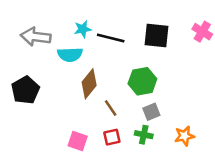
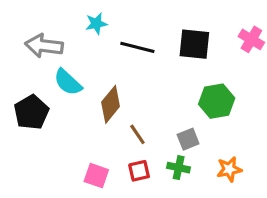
cyan star: (83, 29) -> (96, 24), moved
cyan semicircle: (70, 55) -> (68, 82), moved, turned 45
green hexagon: (142, 81) -> (217, 101), moved

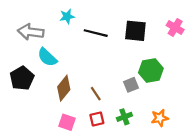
brown diamond: (111, 104) -> (64, 88), moved
gray square: (188, 139) -> (131, 85), moved
green cross: (179, 168) -> (124, 117), turned -32

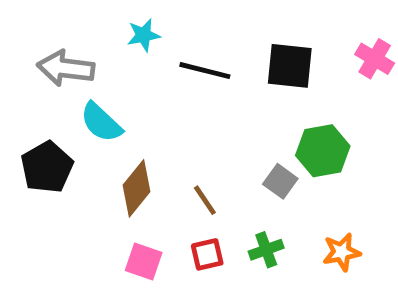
gray square: (131, 85) -> (280, 181), turned -32

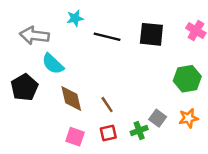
green hexagon: (323, 151) -> (187, 79), moved
gray square: (280, 181) -> (158, 118), moved
brown diamond: (137, 188) -> (71, 98), turned -52
orange star: (342, 252) -> (188, 118), moved

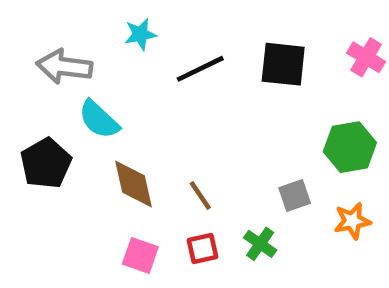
black line: (107, 37) -> (200, 69), turned -40
gray square: (158, 118) -> (295, 196), moved, turned 35
green cross: (139, 130) -> (260, 244), turned -35

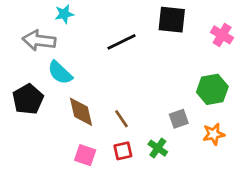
cyan star: (140, 34) -> (64, 14), moved
black square: (283, 64) -> (172, 20), moved

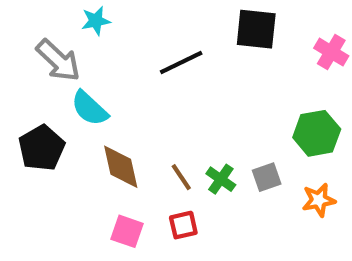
gray arrow: (39, 41) -> (58, 60), turned -144
green cross: (158, 148) -> (221, 179), moved

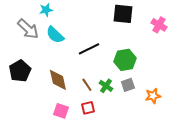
black line: (181, 62) -> (89, 49), moved
cyan semicircle: (89, 108) -> (55, 35), moved
green hexagon: (317, 133) -> (125, 60), moved

